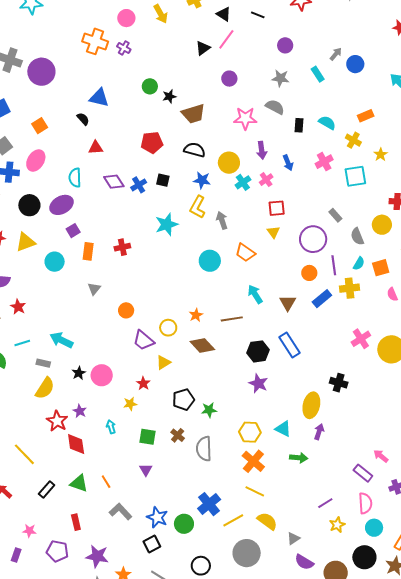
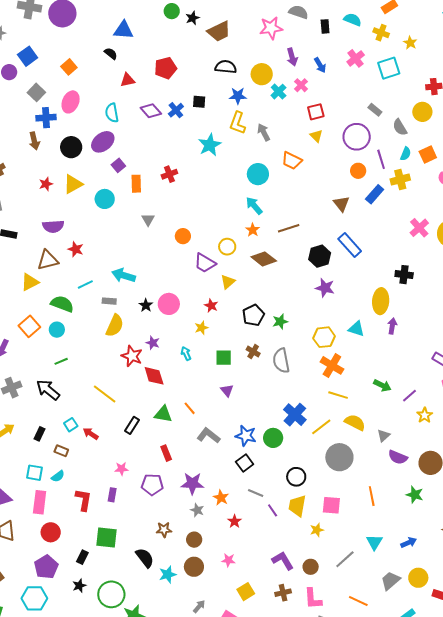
red pentagon: (152, 143) -> (166, 68), moved
cyan arrow: (255, 294) -> (254, 206), moved
green arrow: (299, 458) -> (382, 385), moved, turned 30

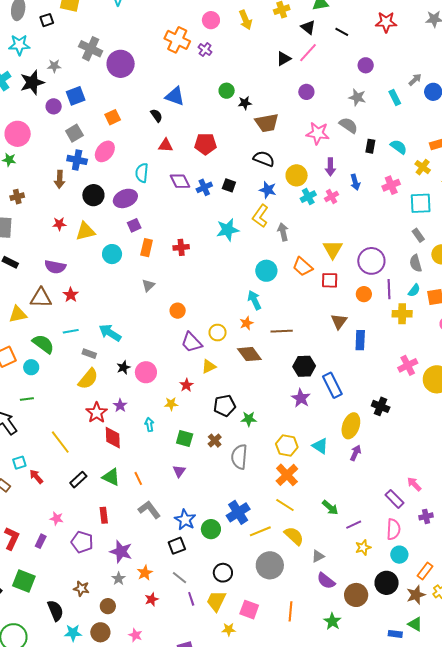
gray rectangle: (375, 110) -> (418, 235), moved
red square: (316, 112) -> (330, 280), moved
yellow triangle: (316, 136) -> (333, 249), size x1.5
blue rectangle: (375, 194) -> (360, 340), moved, turned -54
blue rectangle: (350, 245) -> (332, 385), moved

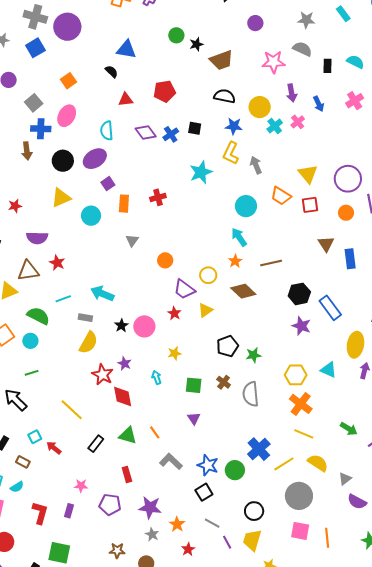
blue square: (76, 96) -> (35, 48), moved
red star: (59, 224) -> (15, 206), moved
red star: (186, 385) -> (174, 313), moved
pink square: (249, 610) -> (300, 531), moved

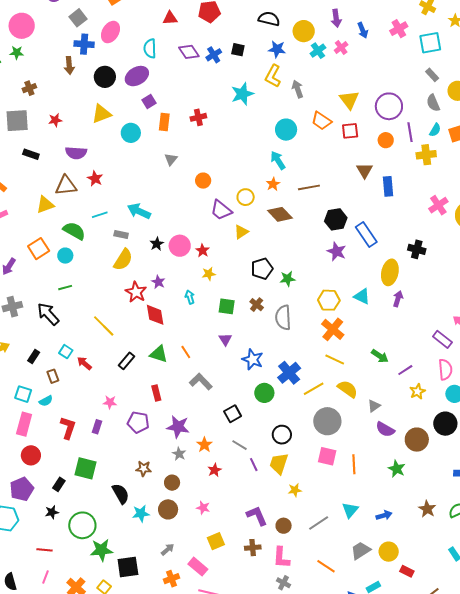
red star: (174, 313) -> (203, 251), moved
cyan square: (35, 437) -> (66, 352), turned -32
brown rectangle: (23, 462) -> (53, 376), turned 40
blue star: (208, 465) -> (253, 359), moved

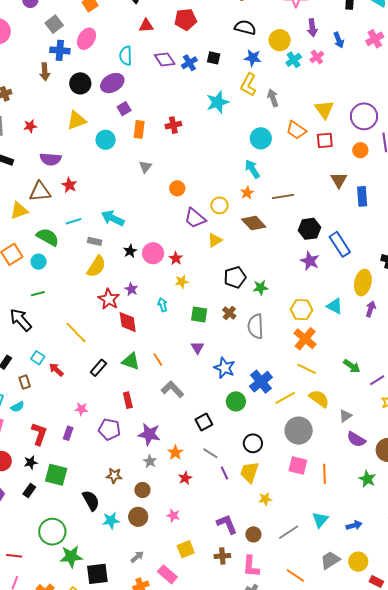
black star: (52, 512) -> (31, 462), moved

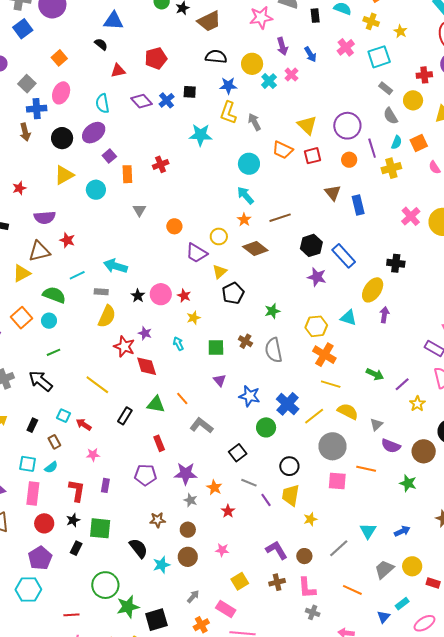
cyan star: (218, 102) -> (201, 135), turned 30
black pentagon: (235, 277) -> (233, 293), moved
yellow ellipse: (363, 283) -> (373, 290), turned 30
pink star: (81, 409) -> (93, 455), moved
orange line: (324, 474) -> (366, 469), moved, turned -66

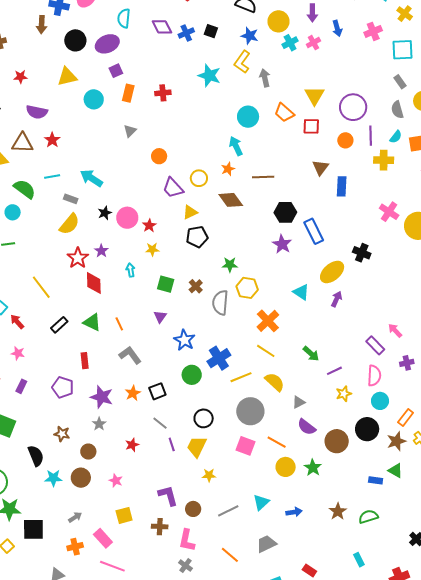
pink cross: (411, 216) -> (389, 212), turned -30
yellow hexagon: (316, 326) -> (247, 288), moved
orange star: (214, 488) -> (133, 393), moved
yellow circle: (412, 566) -> (286, 467), moved

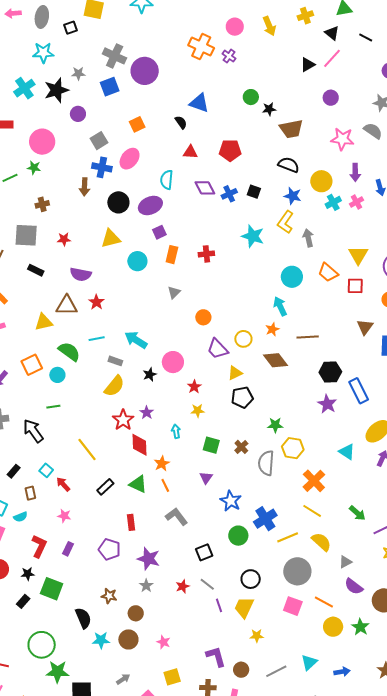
pink circle: (127, 218) -> (173, 362), moved
orange star: (133, 393) -> (162, 464), moved
red star: (132, 445) -> (183, 586), moved

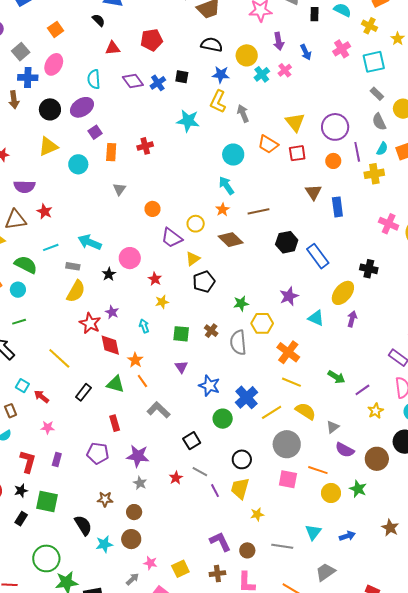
purple star: (327, 404) -> (289, 296), moved, turned 30
pink star: (164, 642) -> (150, 563), moved
gray line: (276, 671) -> (282, 546), turned 45

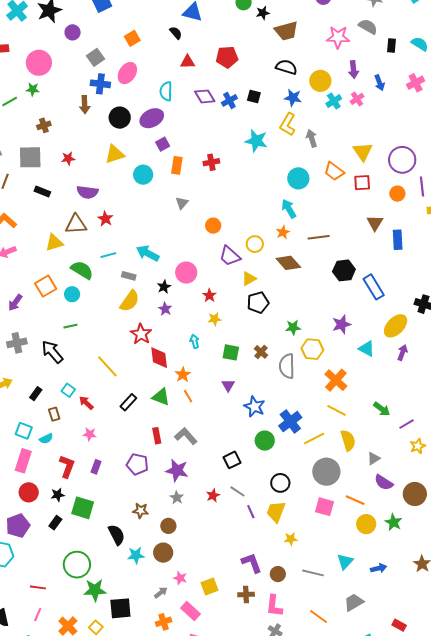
purple star: (112, 312) -> (165, 309), moved
gray L-shape: (159, 410) -> (186, 436), moved
yellow semicircle: (306, 411) -> (348, 440), turned 35

